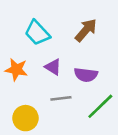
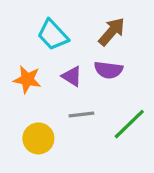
purple semicircle: (86, 75) -> (109, 70), moved

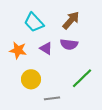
gray line: (81, 115) -> (52, 98), moved
yellow circle: (38, 138) -> (31, 79), moved

